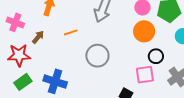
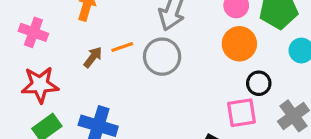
brown arrow: (38, 37) -> (93, 57), moved
gray circle: (97, 56) -> (162, 57), moved

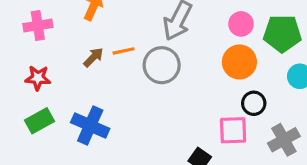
pink cross: (33, 32) -> (38, 25), turned -36
red star: (40, 85) -> (38, 78), size x0.7

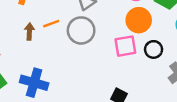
brown arrow: (93, 57) -> (29, 32), turned -35
pink square: (233, 130) -> (125, 46), moved

